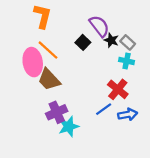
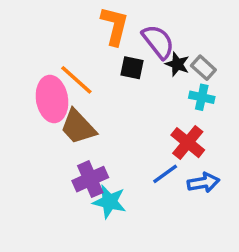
orange L-shape: (42, 16) -> (115, 26), moved
black square: (83, 42) -> (132, 68), turned -32
cyan star: (69, 126) -> (109, 202), turned 30

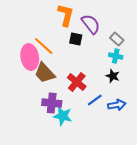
black star: (177, 64) -> (113, 76), moved
red cross: (188, 143) -> (77, 82), moved
purple cross: (90, 179) -> (52, 103), turned 30

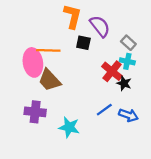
orange line: (44, 46) -> (48, 50), turned -40
red cross: (77, 82) -> (112, 71), moved
purple cross: (52, 103) -> (35, 112), moved
blue arrow: (117, 105) -> (128, 115), turned 30

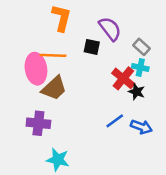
orange L-shape: (72, 16) -> (61, 18), moved
brown trapezoid: (49, 80) -> (54, 88), turned -90
cyan star: (69, 127) -> (58, 160), moved

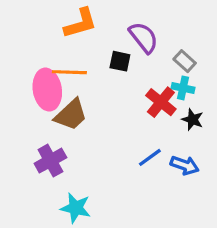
orange L-shape: (61, 18) -> (80, 23), turned 60
black star: (137, 92) -> (192, 120), moved
purple cross: (38, 123) -> (50, 161), turned -35

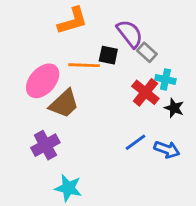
gray rectangle: (185, 61) -> (147, 52), moved
orange line: (69, 72) -> (84, 65), moved
pink ellipse: (47, 90) -> (43, 81), turned 51

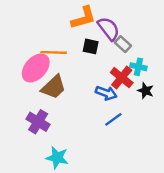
orange L-shape: (73, 21) -> (83, 18), moved
orange line: (84, 65) -> (54, 52), moved
purple cross: (45, 145) -> (38, 122), turned -30
blue arrow: (167, 149) -> (106, 93), moved

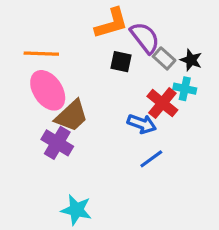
orange line: (54, 52) -> (41, 54), moved
pink ellipse: (36, 68) -> (48, 90), turned -76
black star: (146, 91) -> (191, 60), moved
purple cross: (38, 122) -> (57, 143), moved

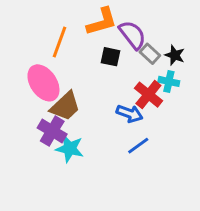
orange line: (41, 54) -> (59, 42), moved, turned -72
cyan star: (76, 210) -> (70, 149), moved

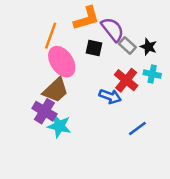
cyan cross: (169, 81) -> (152, 74), moved
pink ellipse: (43, 83) -> (62, 62), moved
blue line: (138, 146) -> (137, 129), moved

